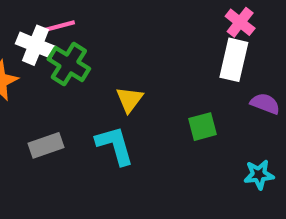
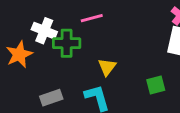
pink line: (58, 26) -> (92, 18), moved
green cross: (69, 64) -> (67, 43), turned -32

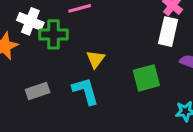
green square: (156, 85) -> (146, 78), size x1.4

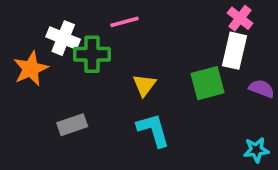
green square: (146, 78) -> (207, 83), moved
cyan L-shape: (85, 91) -> (153, 130), moved

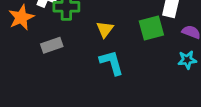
gray rectangle: (72, 125) -> (52, 45), moved
cyan star: (256, 150) -> (187, 60), moved

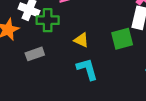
yellow triangle: (105, 29) -> (81, 40), turned -42

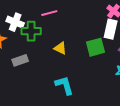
cyan L-shape: (87, 69) -> (64, 85), moved

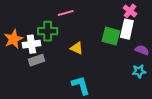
white cross: (15, 22) -> (31, 44), moved, turned -30
green square: (95, 47) -> (111, 36), moved, turned 30

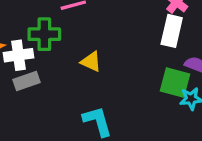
green square: (111, 36) -> (175, 83), moved

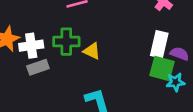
white rectangle: (172, 31) -> (159, 44), moved
green cross: (44, 34) -> (66, 42), moved

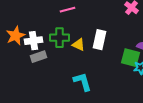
white rectangle: (159, 44) -> (100, 40), moved

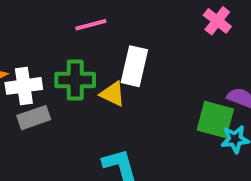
white rectangle: (100, 40) -> (134, 66), moved

